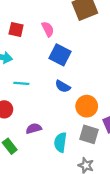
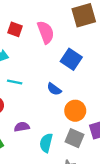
pink semicircle: (48, 29) -> (46, 32), size x1.5
blue square: (60, 55) -> (71, 59), moved

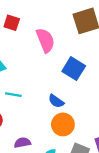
red square: (15, 29) -> (12, 23), moved
orange circle: (75, 111) -> (63, 124), moved

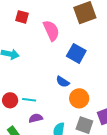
cyan line: (13, 95) -> (29, 100), moved
orange circle: (63, 124) -> (79, 98), moved

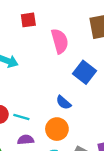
red square: (22, 17) -> (28, 20), turned -32
orange circle: (79, 98) -> (57, 129), moved

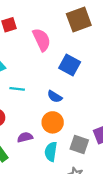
cyan line: (21, 117) -> (17, 89), moved

